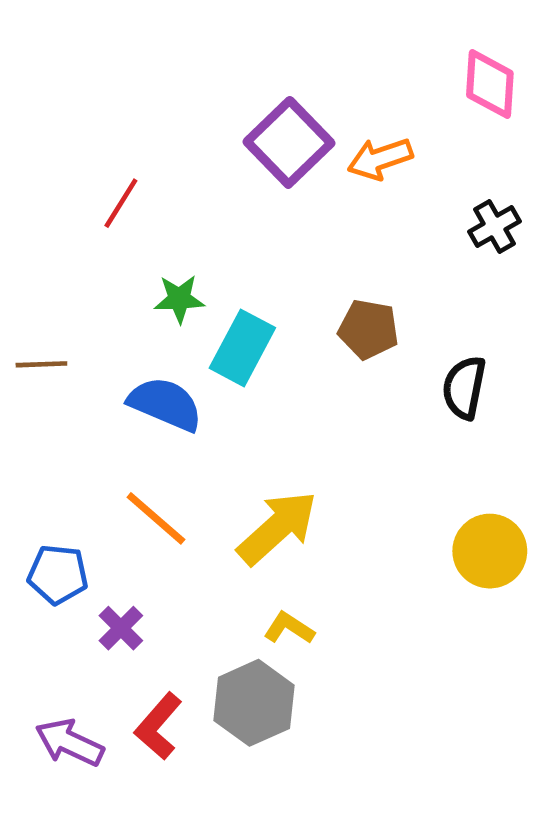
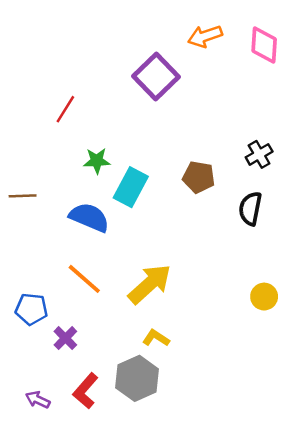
orange arrow: (380, 159) -> (205, 36), moved
black cross: (495, 227) -> (259, 154), moved
yellow circle: (490, 551) -> (264, 297), size x0.7
purple arrow: (70, 743) -> (38, 400), size x0.7

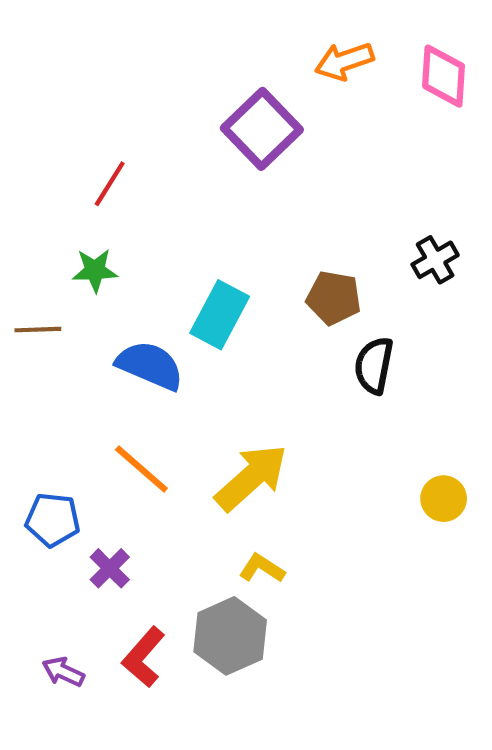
green star: (97, 161) -> (95, 270), moved
black semicircle: (250, 209) -> (374, 365), moved

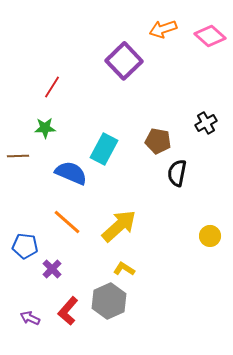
pink diamond: (444, 76) -> (210, 36), turned -52

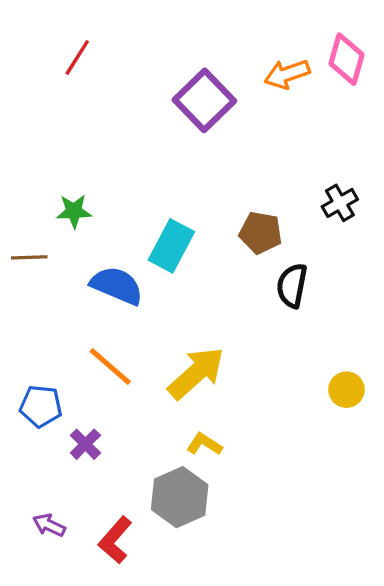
orange arrow: (163, 29) -> (287, 74), moved
pink diamond: (210, 36) -> (346, 59), turned 64
red line: (52, 87) -> (77, 58), moved
red L-shape: (68, 311) -> (115, 540), moved

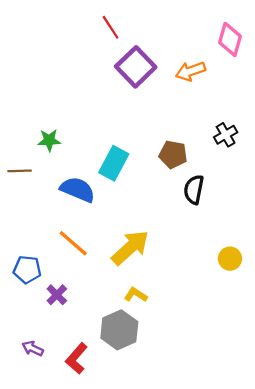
red line: (77, 58) -> (111, 27), moved, turned -65
orange arrow: (287, 74) -> (191, 71), moved

